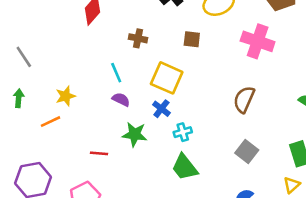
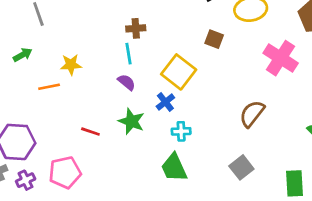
brown cross: (138, 38) -> (136, 28), moved, turned -30
green arrow: (19, 98) -> (23, 55), turned 42

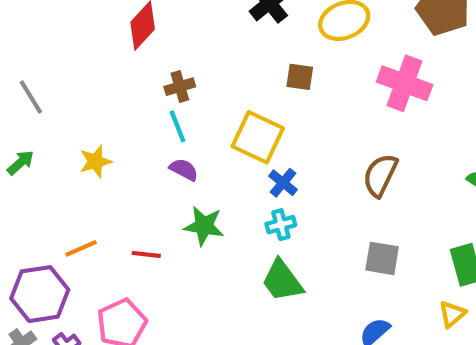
orange line: (49, 87) -> (81, 248), moved
blue cross: (165, 102) -> (283, 183), moved
gray square: (241, 167) -> (382, 258), turned -30

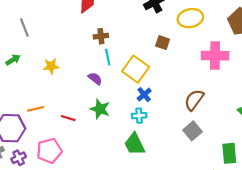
pink cross: (405, 83) -> (215, 56), turned -30
cyan line: (177, 126) -> (108, 57), moved
gray square: (382, 258) -> (192, 131), moved, turned 30

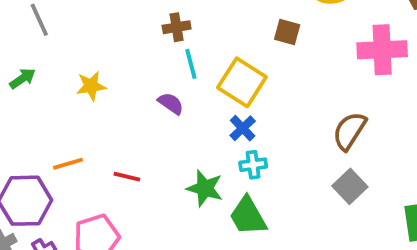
blue cross: (144, 95) -> (243, 128), moved
green star: (100, 109) -> (205, 188), moved

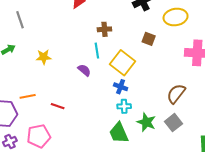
brown cross: (177, 27) -> (104, 29), moved
blue cross: (243, 128) -> (121, 87), turned -32
green star: (205, 188) -> (146, 122), moved

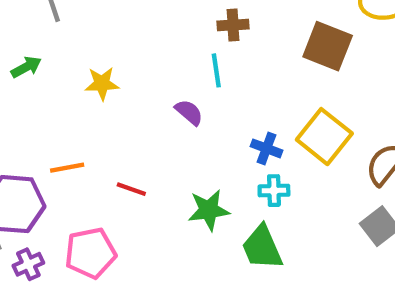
brown square: (149, 39) -> (328, 46), size x1.6
yellow square: (122, 63) -> (324, 137), moved
green star: (146, 122) -> (209, 210), moved, turned -30

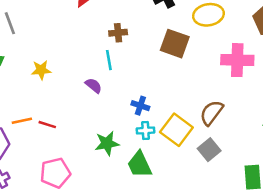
yellow square: (324, 137) -> (176, 130), moved
red line: (131, 189) -> (47, 125), moved
pink pentagon: (90, 253) -> (55, 173), moved

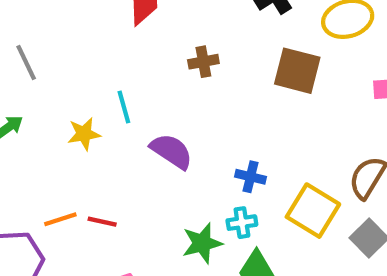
cyan line: (109, 60) -> (124, 107), moved
purple semicircle: (94, 86) -> (171, 151), size x1.5
cyan cross: (146, 131) -> (242, 223), moved

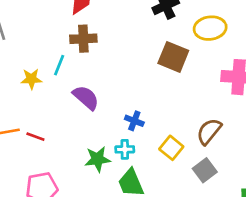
brown cross: (203, 62) -> (83, 39), moved, size x1.4
cyan line: (124, 107) -> (59, 65), turned 30
yellow square: (313, 211) -> (171, 148), size x0.7

